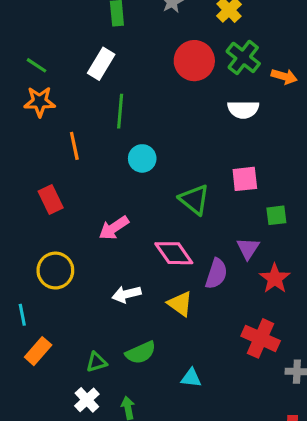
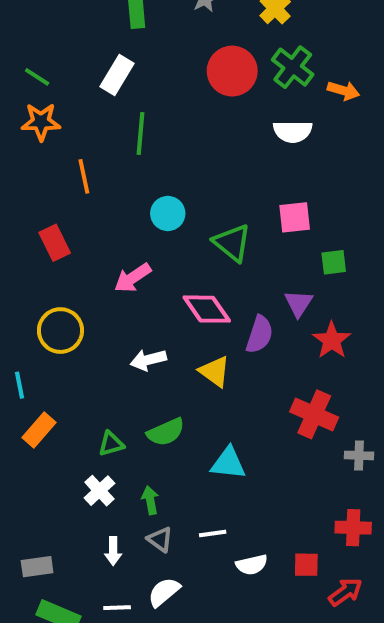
cyan circle: (142, 158) -> (168, 213), moved
cyan triangle: (191, 378) -> (228, 463), size x1.4

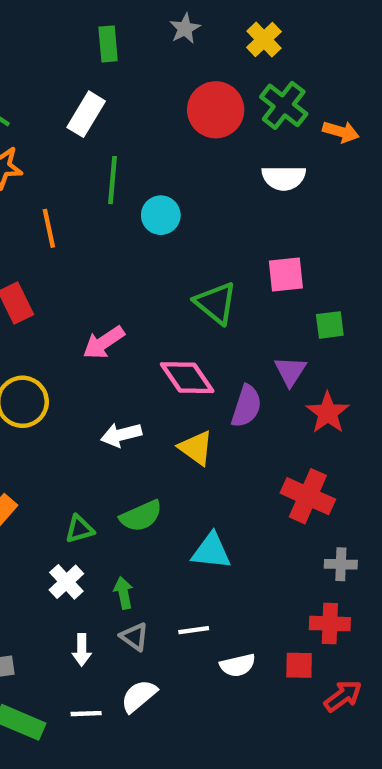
cyan circle: (168, 213) -> (161, 215), moved
gray cross: (359, 455) -> (341, 564), moved
red cross: (353, 528) -> (330, 624), moved

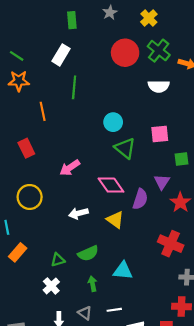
cyan circle: (161, 215) -> (113, 122), moved
green arrow: (123, 593) -> (93, 284), moved

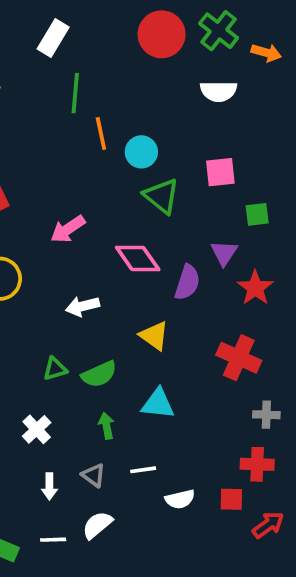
orange line: (43, 111) -> (101, 134), moved
yellow triangle: (115, 220) -> (154, 336), moved
green triangle: (58, 260) -> (55, 369), moved

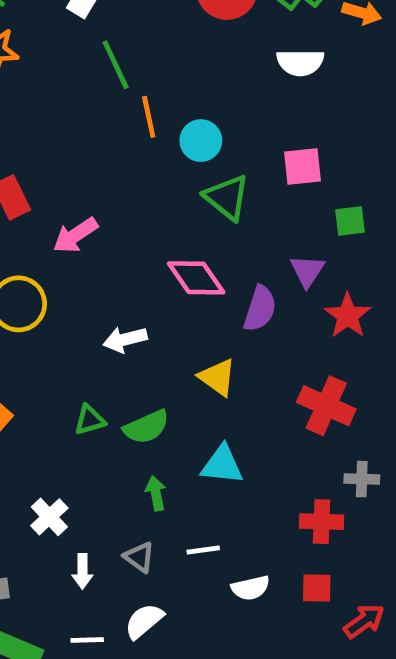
green line: (75, 93) -> (116, 65), turned -30
pink arrow: (68, 229) -> (75, 235), moved
white cross: (37, 429) -> (49, 517), moved
red cross: (257, 464) -> (322, 522), moved

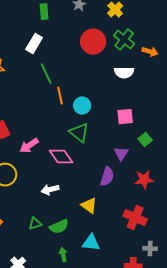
green triangle: (227, 197) -> (79, 133), moved
green square: (350, 221) -> (145, 140), turned -32
purple triangle: (307, 271) -> (121, 154), moved
pink diamond: (196, 278) -> (61, 157), moved
red star: (348, 316) -> (144, 180), turned 30

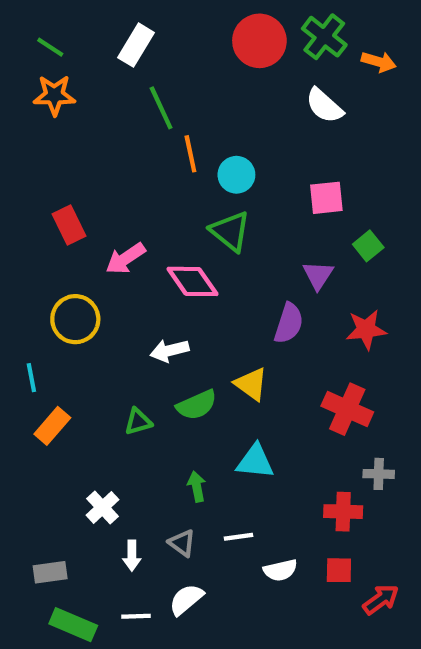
white semicircle: (124, 73) -> (324, 106), turned 42
green semicircle: (59, 227) -> (197, 405), moved

